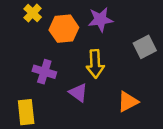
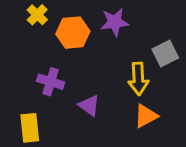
yellow arrow: (95, 64) -> (138, 79), moved

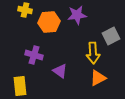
yellow cross: (37, 15) -> (25, 10), turned -32

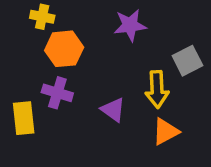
orange hexagon: (49, 22) -> (64, 49), moved
purple triangle: (60, 71) -> (113, 110), moved
yellow rectangle: (20, 86) -> (24, 118), moved

